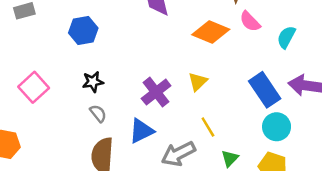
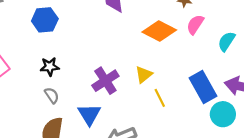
pink semicircle: (250, 21) -> (195, 25), turned 72
yellow line: (208, 127) -> (160, 98), moved
cyan circle: (277, 127) -> (223, 114), moved
blue triangle: (141, 131) -> (89, 114), turned -40

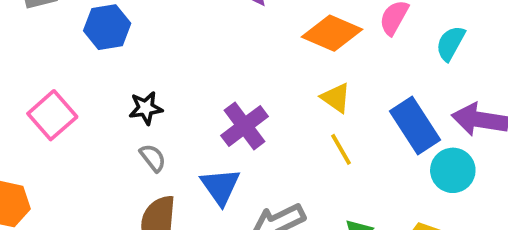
blue hexagon: (45, 20) -> (107, 27), moved
yellow triangle: (144, 75) -> (336, 98), moved, turned -42

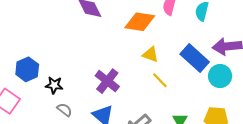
blue hexagon: (107, 27) -> (27, 69), moved
black star: (146, 108) -> (54, 85), turned 30

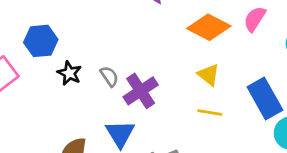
yellow line: (160, 80) -> (210, 113), turned -54
gray semicircle: (64, 110) -> (109, 76), moved

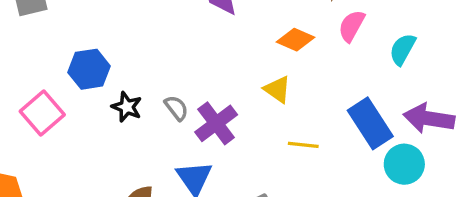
orange diamond: (209, 27) -> (296, 40), size x0.7
yellow triangle: (209, 75) -> (277, 89), moved

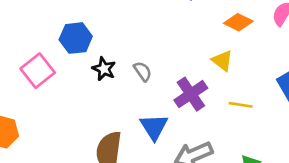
purple cross: (216, 123) -> (191, 94), moved

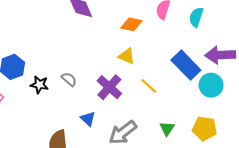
yellow line: (241, 105) -> (149, 86), turned 48
blue triangle: (154, 127) -> (88, 119), size x0.7

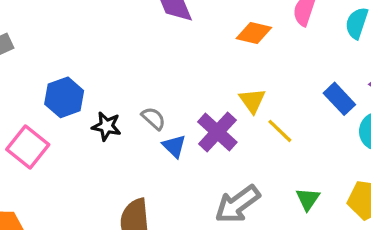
yellow triangle: (127, 56) -> (252, 101), moved, turned 30
blue rectangle: (186, 65) -> (339, 99), size x0.7
blue triangle: (88, 119) -> (174, 146), moved

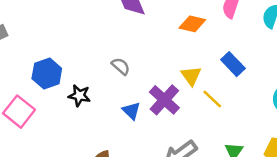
blue rectangle: (339, 99) -> (233, 64), moved
gray semicircle: (153, 118) -> (121, 66), moved

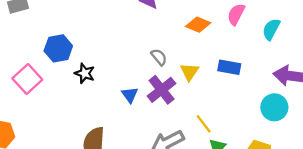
blue rectangle: (233, 64) -> (229, 67), turned -45
gray semicircle: (121, 66) -> (159, 57), moved
yellow line: (212, 99) -> (204, 124), moved

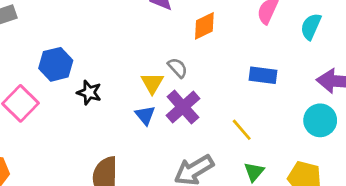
orange diamond: (198, 25) -> (204, 26), moved, turned -45
yellow triangle: (189, 72) -> (152, 83), moved
yellow line: (204, 124) -> (242, 130), moved

